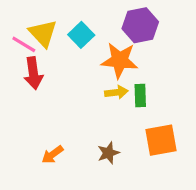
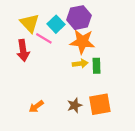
purple hexagon: (140, 25) -> (79, 18), moved
pink line: (24, 44) -> (44, 38), moved
orange square: (161, 140) -> (100, 104), moved

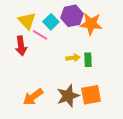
orange star: (82, 42) -> (91, 24), moved
brown star: (75, 105) -> (68, 96), size x1.6
orange arrow: (36, 106) -> (33, 97), size x1.5

